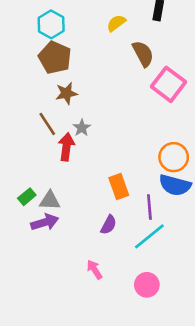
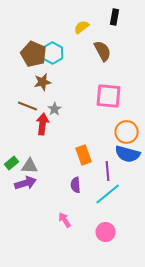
cyan hexagon: (51, 24) -> (53, 53), moved
pink square: (169, 84) -> (109, 96), moved, turned -32
brown line: (47, 124) -> (28, 106), turned -36
purple semicircle: (109, 225) -> (76, 185), turned 147

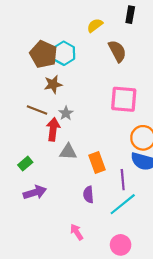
green rectangle: (12, 163) -> (25, 164), moved
gray triangle: (30, 166) -> (68, 152), moved

